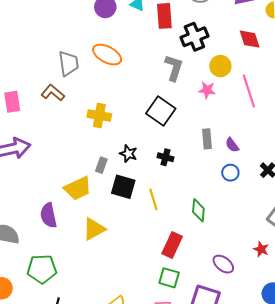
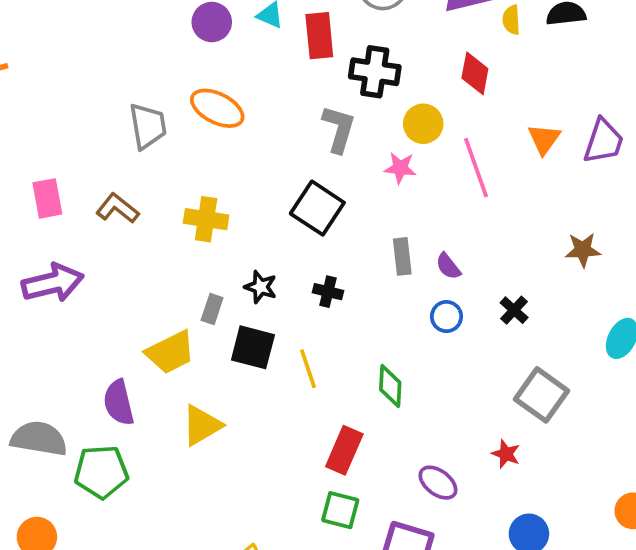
black cross: (194, 37) -> (375, 72), turned 32
red diamond: (250, 39) -> (475, 73), turned 30
brown L-shape: (53, 93) -> (117, 208), moved
green pentagon: (42, 269) -> (101, 472), moved

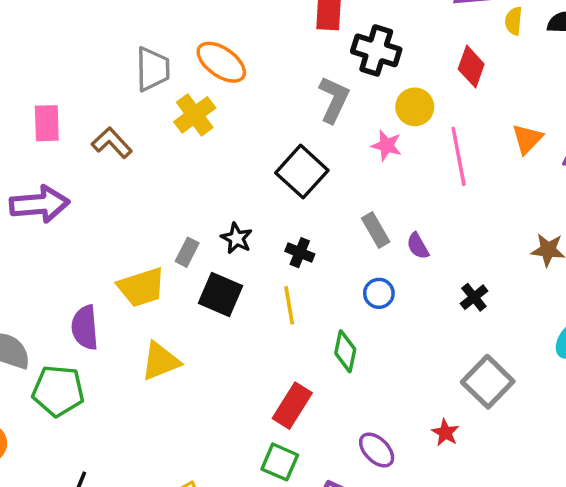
yellow cross: (206, 219) -> (195, 115), moved, turned 36
gray rectangle: (402, 256) -> (376, 230), turned -32
blue circle: (446, 317) -> (379, 293), moved
yellow line: (308, 369) -> (289, 305), moved

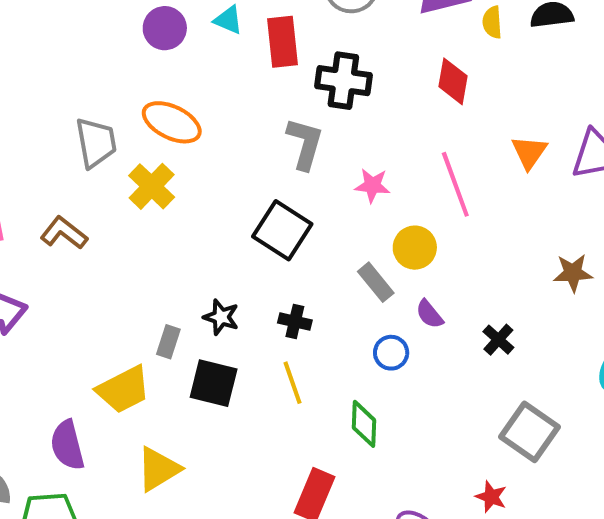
yellow circle: (415, 107) -> (415, 248), moved
purple semicircle: (418, 246) -> (429, 314), moved

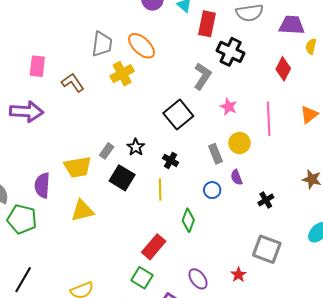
gray square: (529, 432) -> (267, 249), turned -32

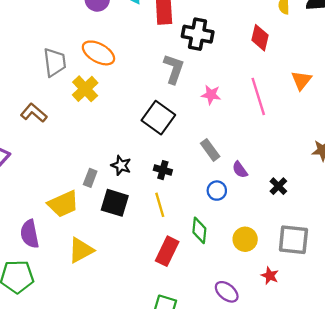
yellow circle: (240, 143) -> (245, 239), moved
red rectangle: (154, 247) -> (167, 251), moved

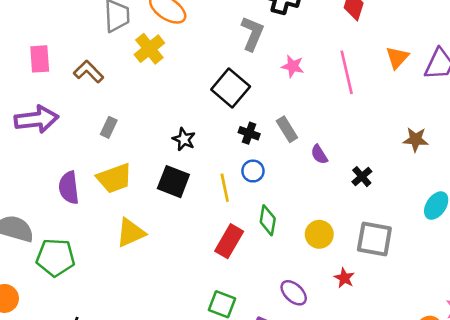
black cross: (163, 170) -> (249, 133), moved
gray rectangle: (90, 178) -> (109, 127), moved
blue circle: (217, 191) -> (253, 171), moved
purple semicircle: (30, 234) -> (69, 188), moved

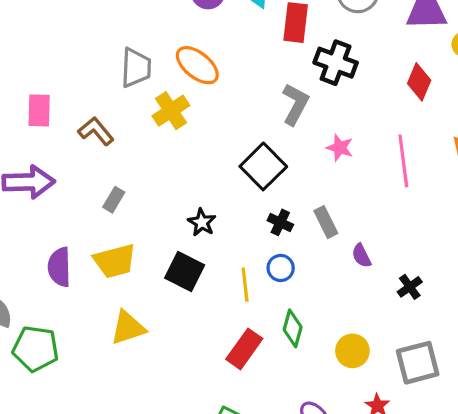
gray square: (374, 239) -> (418, 363), turned -30

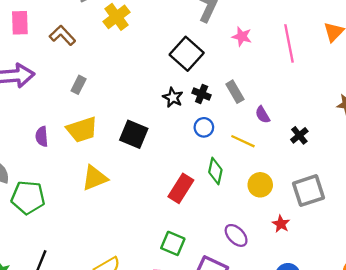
black star: (202, 222) -> (173, 97), moved
purple semicircle: (59, 267) -> (42, 137), size x0.7
yellow line: (245, 285) -> (243, 141), moved, turned -55

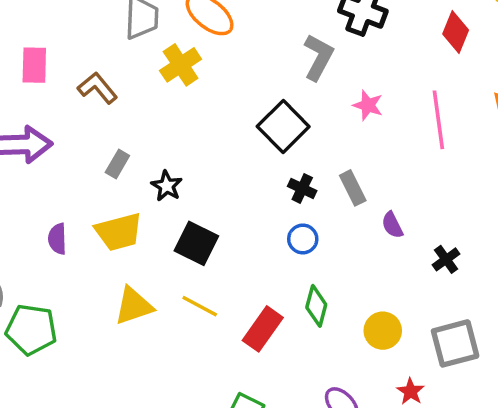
black star: (173, 97) -> (167, 186), moved
yellow line: (243, 141) -> (200, 306), moved

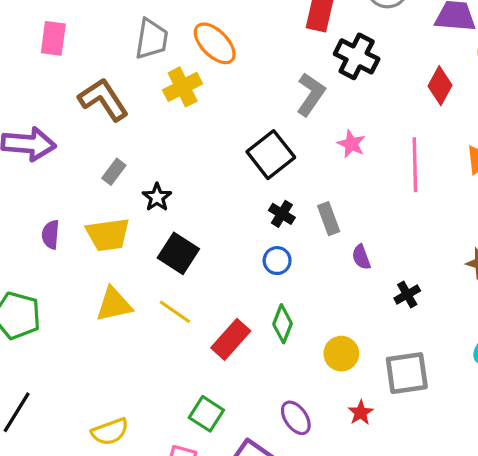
pink rectangle: (34, 65) -> (53, 38), moved
brown L-shape: (97, 88) -> (103, 99), size x1.4

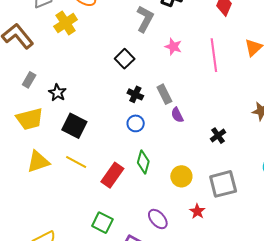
black square: (271, 155) -> (125, 59), size x0.7
purple semicircle: (361, 257) -> (177, 115), moved

